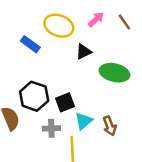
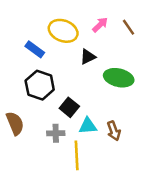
black hexagon: (34, 96) -> (40, 85), moved
black square: (65, 102) -> (69, 107), turned -30
cyan triangle: (84, 121) -> (88, 126), turned 36

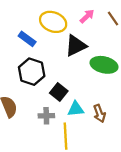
black triangle: (88, 57) -> (76, 46), size x1.5

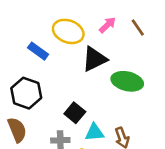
black hexagon: (32, 72) -> (26, 93), moved

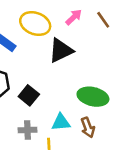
green ellipse: (127, 81) -> (93, 97), moved
black square: (75, 113) -> (29, 95), moved

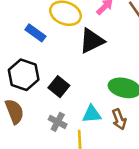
gray cross: (27, 130) -> (58, 122), turned 30

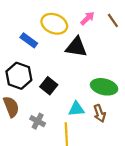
black triangle: (92, 41) -> (76, 47), turned 35
gray cross: (58, 122) -> (38, 121), moved

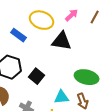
brown line: (113, 20) -> (95, 17), turned 64

